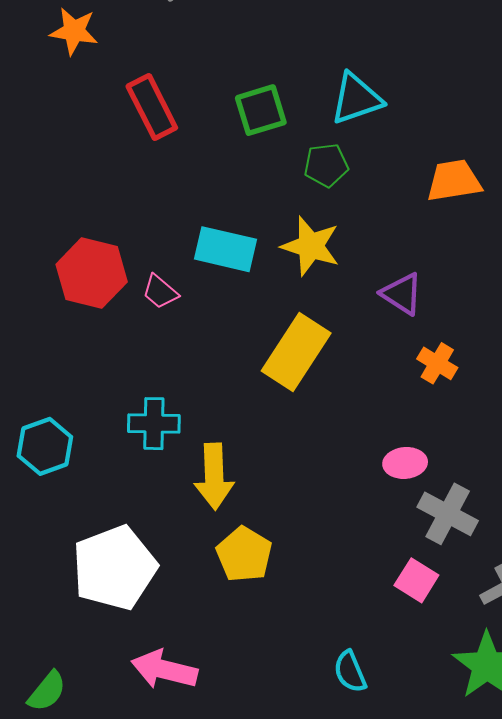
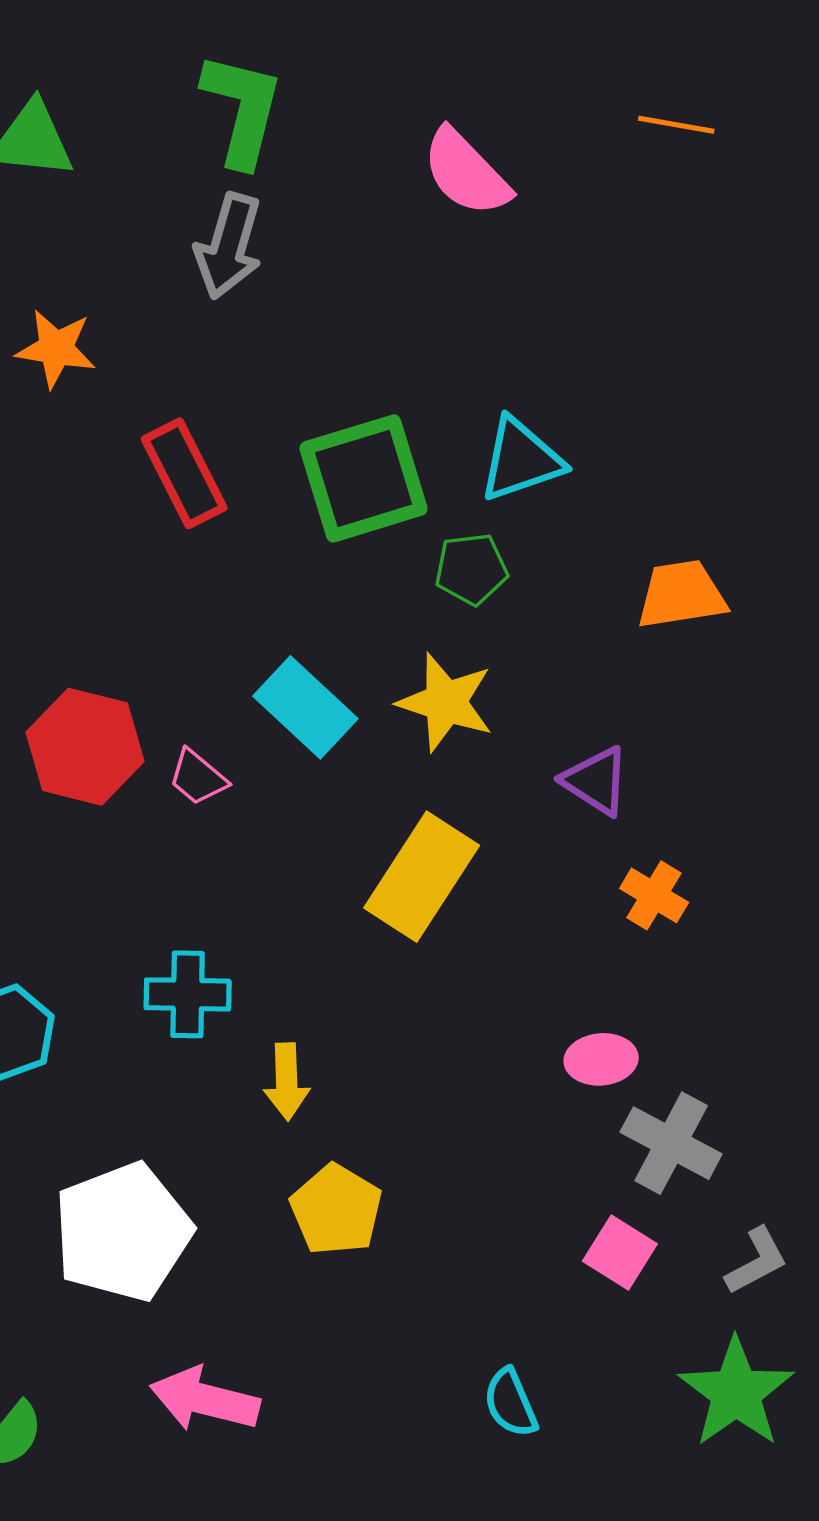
green square: (261, 110) -> (364, 478), size x1.5
cyan rectangle: (225, 249) -> (305, 707), turned 30
yellow arrow: (214, 476) -> (287, 1082), size x0.7

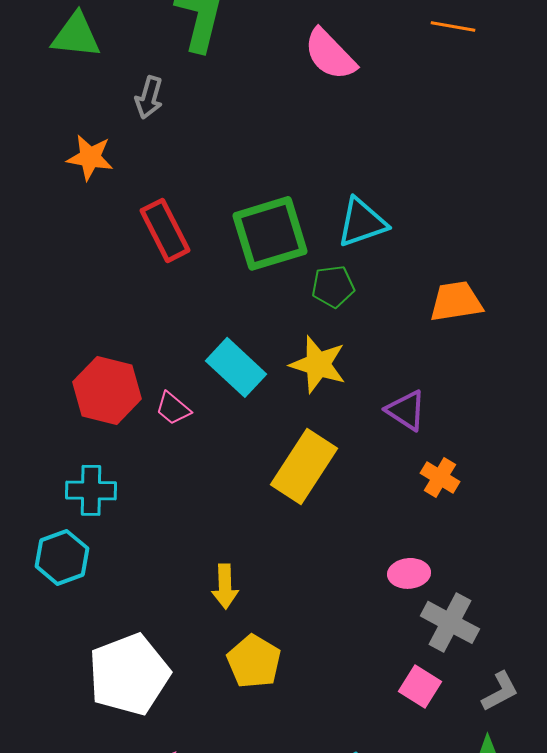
gray arrow: (229, 246) -> (149, 97), moved, size x0.7
cyan cross: (188, 994) -> (91, 490), moved

